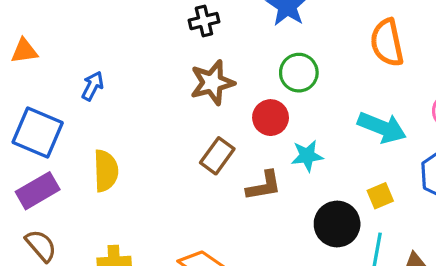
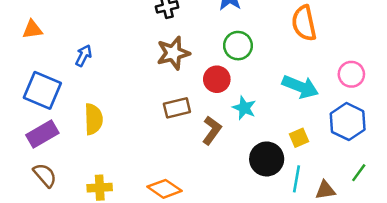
brown rectangle: (217, 156) -> (177, 108), turned 40
cyan star: (307, 156) -> (244, 108), turned 30
brown L-shape: (264, 186) -> (212, 130), turned -44

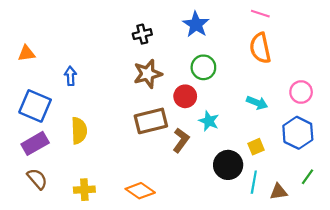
blue arrow: (83, 56) -> (70, 76), turned -30
cyan arrow: (300, 87) -> (257, 103), size x0.7
brown rectangle: (177, 108) -> (151, 121), size x1.4

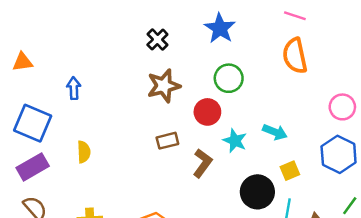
black cross: (142, 34) -> (157, 40), turned -30
cyan arrow: (257, 103) -> (275, 132), moved
brown rectangle: (151, 121) -> (167, 141), size x0.6
yellow semicircle: (79, 131) -> (84, 152), size x0.7

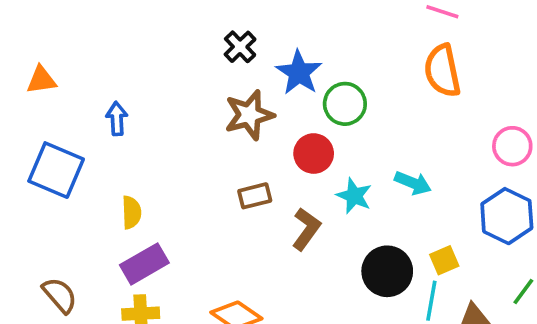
blue star: (220, 28) -> (299, 73), moved
purple rectangle: (33, 167) -> (144, 264), moved
yellow square: (290, 171) -> (444, 260), moved

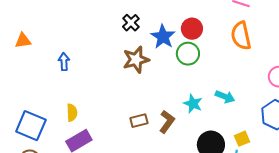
red circle: (314, 154) -> (192, 29), moved
blue square: (56, 170) -> (31, 126), moved
brown rectangle: (255, 196) -> (139, 121), moved

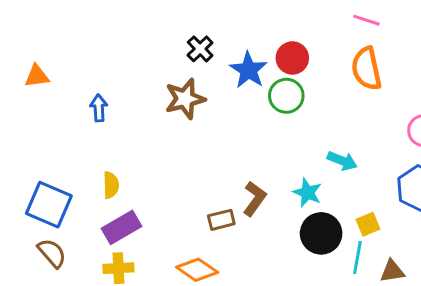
brown star: (136, 60) -> (185, 99), moved
cyan star: (193, 104) -> (307, 193), moved
brown rectangle: (139, 121) -> (221, 220), moved

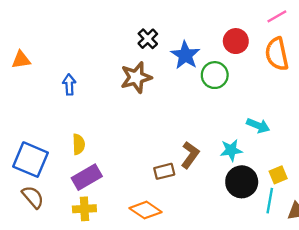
pink line: (366, 20) -> (277, 16), turned -48
red circle: (292, 58) -> (236, 41), moved
cyan star: (307, 193) -> (231, 150), turned -30

